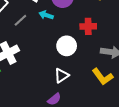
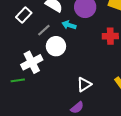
white circle: (67, 46) -> (56, 46), moved

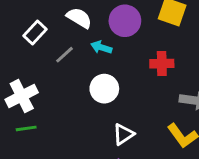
white circle: (56, 46) -> (104, 89), moved
white cross: (32, 62) -> (22, 96), moved

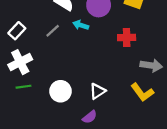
white rectangle: (35, 33) -> (17, 31), moved
white circle: (104, 89) -> (60, 91), moved

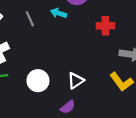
gray line: (53, 31) -> (30, 19), turned -72

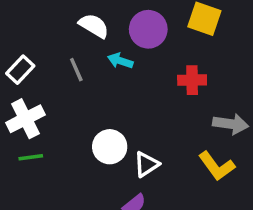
white circle: (38, 81) -> (110, 147), moved

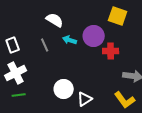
purple circle: (148, 29) -> (94, 36), moved
white rectangle: (20, 70) -> (13, 45), turned -63

